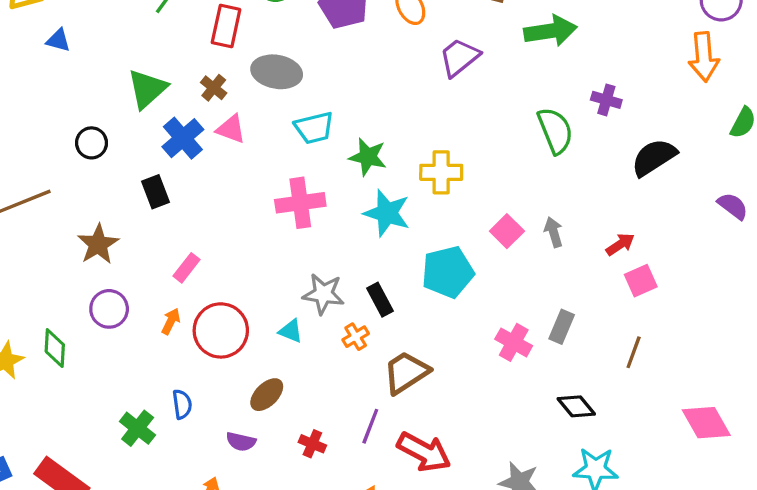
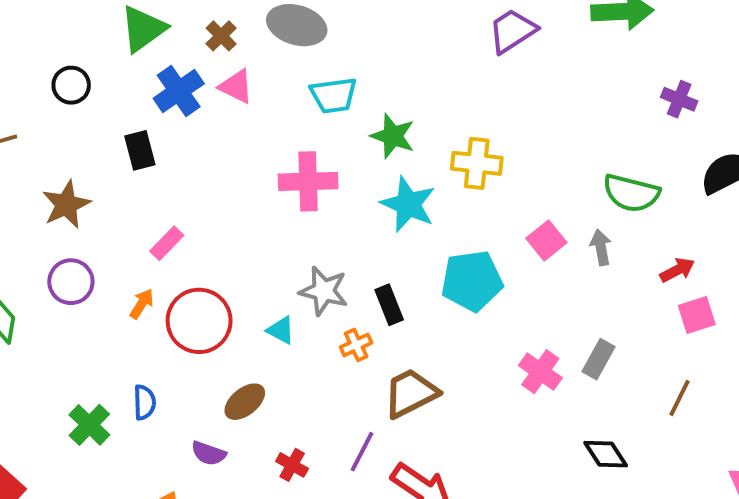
green semicircle: (555, 131) -> (631, 193), moved, turned 120

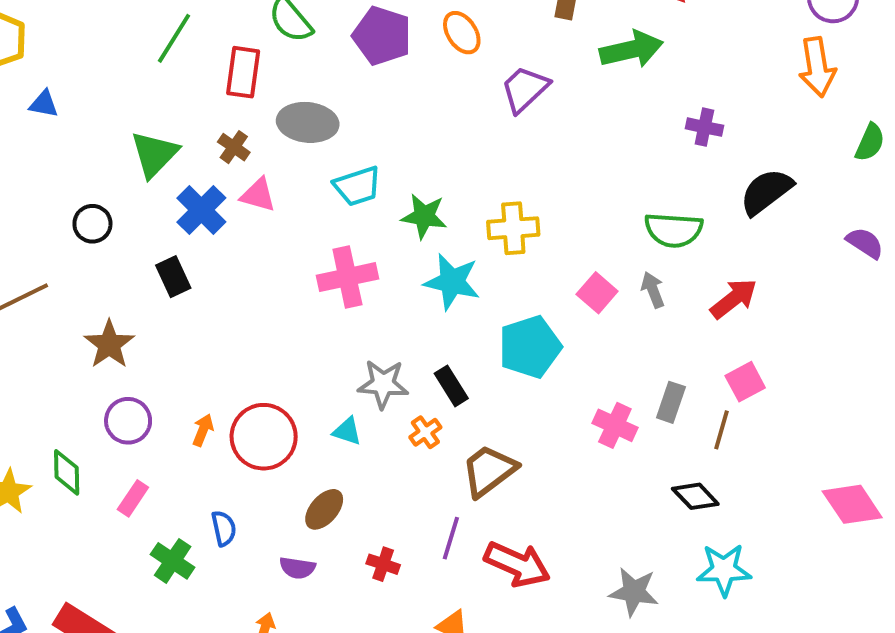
pink rectangle: (167, 243) -> (133, 498), moved
red arrow: (677, 270) -> (734, 299), size x1.4
pink square: (697, 315) -> (745, 382), moved
brown line: (679, 398) -> (721, 430), moved

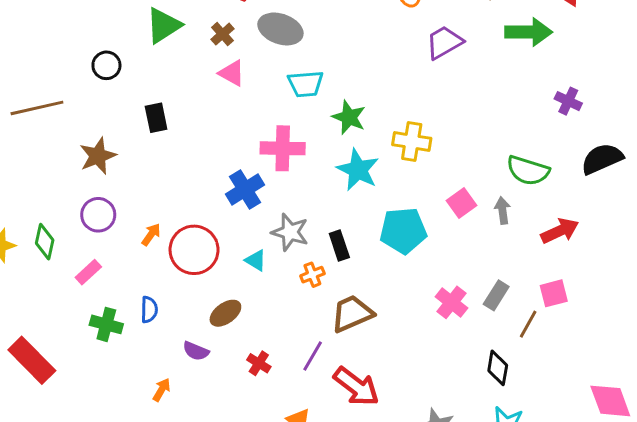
blue cross: (201, 210) -> (245, 189), moved
black diamond: (695, 496) -> (498, 368), turned 40
green cross: (173, 561) -> (106, 324), turned -32

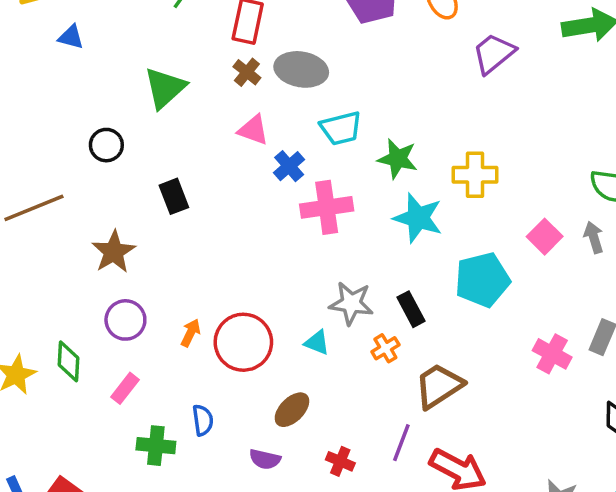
brown cross: (222, 34) -> (247, 72), moved
blue cross: (245, 189) -> (289, 166), moved, size x0.7

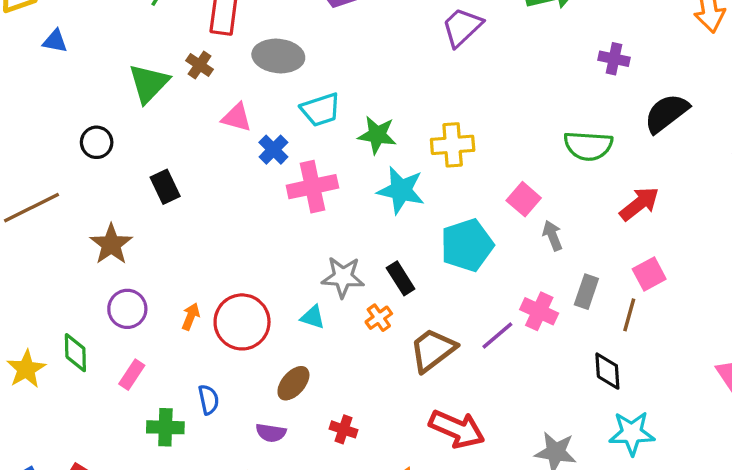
brown cross: (247, 72) -> (200, 65), moved
gray arrow: (594, 237) -> (552, 236), moved
purple line: (401, 443) -> (497, 336), moved, turned 33

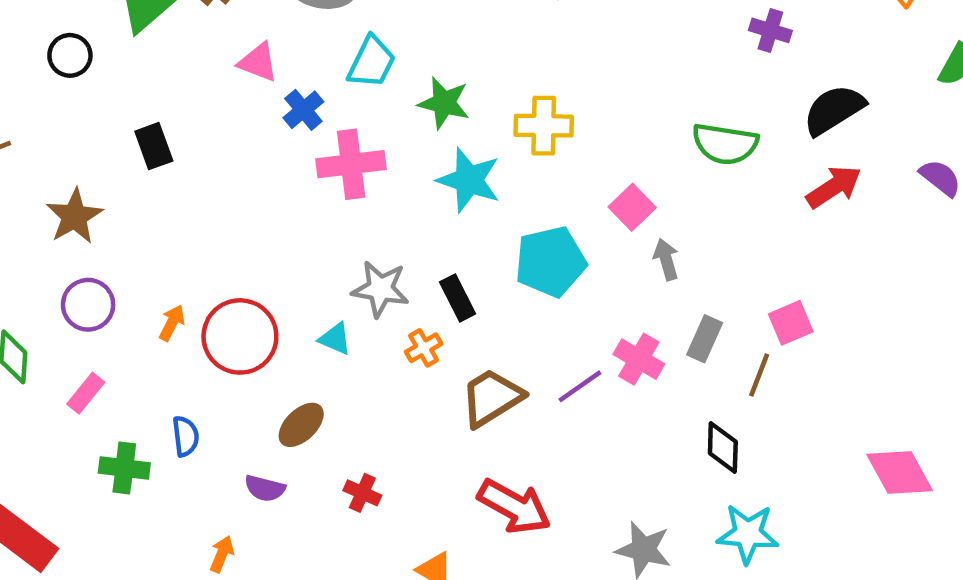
cyan trapezoid: (321, 110) -> (371, 62), turned -51
black circle: (97, 142) -> (70, 55), moved
red arrow: (639, 204) -> (834, 187), moved

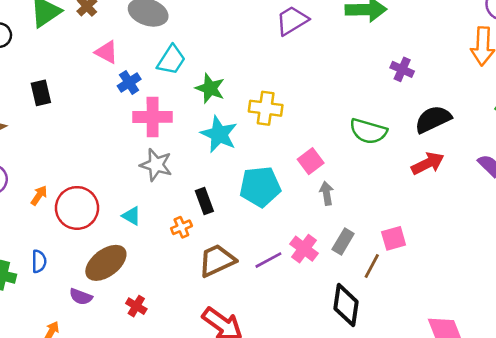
gray star: (380, 289) -> (156, 165), moved
brown ellipse: (301, 425) -> (106, 263), size x1.5
black diamond: (723, 448) -> (346, 305), size x1.4

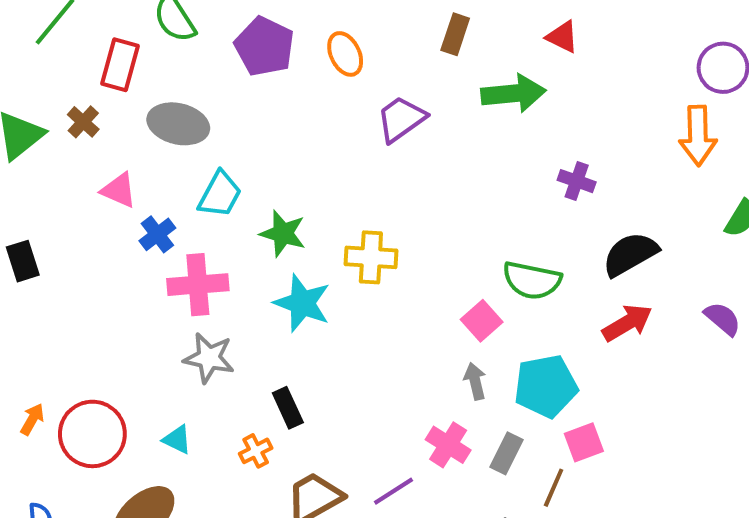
pink square: (311, 161) -> (482, 321), moved
cyan pentagon: (260, 187) -> (546, 386), moved
pink cross: (304, 249) -> (448, 445), moved

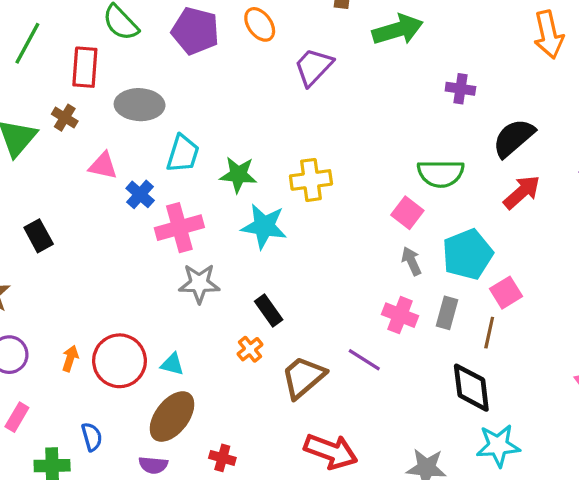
cyan triangle: (177, 440) -> (172, 364), moved
purple line: (394, 491) -> (364, 360), turned 76

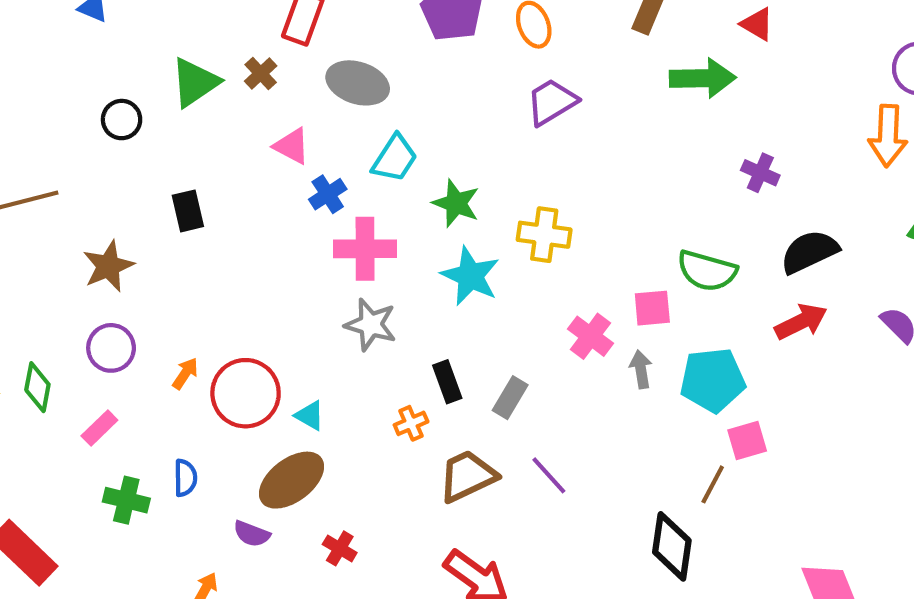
purple trapezoid: (313, 67) -> (552, 102), moved
pink square: (407, 213) -> (652, 308), turned 32
gray rectangle: (447, 313) -> (510, 398), moved
pink cross: (400, 315) -> (591, 336), moved

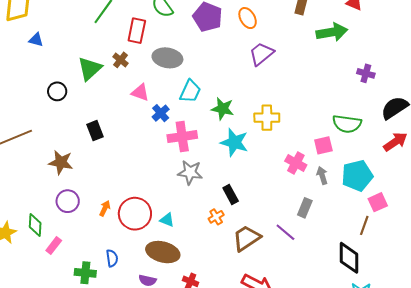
brown star: (108, 266) -> (61, 162), turned -30
gray rectangle: (510, 398) -> (305, 208), moved
pink rectangle: (99, 428) -> (54, 246), moved
brown ellipse: (292, 480) -> (163, 252), turned 60

